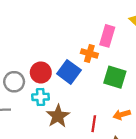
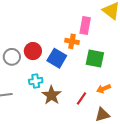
red circle: (41, 72) -> (33, 51), moved
gray circle: (14, 82) -> (12, 57), moved
red line: (94, 124) -> (81, 98), turned 32

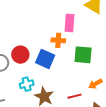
red line: (81, 98) -> (74, 96), turned 48

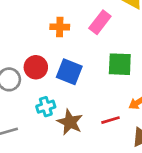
pink rectangle: (70, 23) -> (100, 22), turned 36
orange cross: (58, 40) -> (60, 27), moved

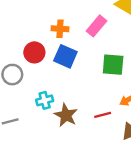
red circle: (36, 67) -> (34, 52), moved
blue square: (69, 72) -> (65, 56), moved

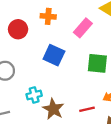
orange cross: (60, 29) -> (48, 16), moved
red circle: (34, 52) -> (18, 29), moved

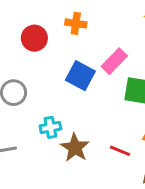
pink rectangle: (83, 28) -> (114, 61), moved
red line: (87, 109) -> (120, 151), turned 32

